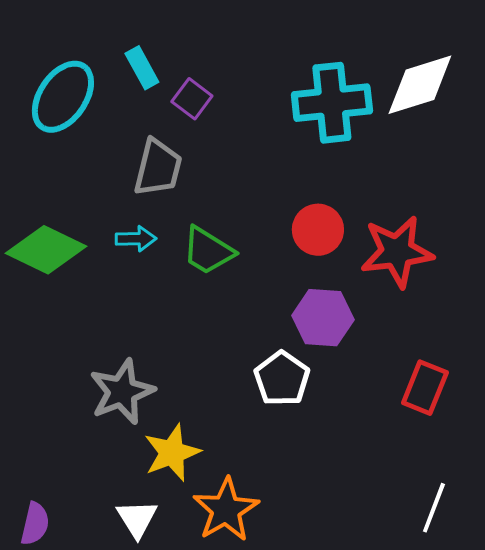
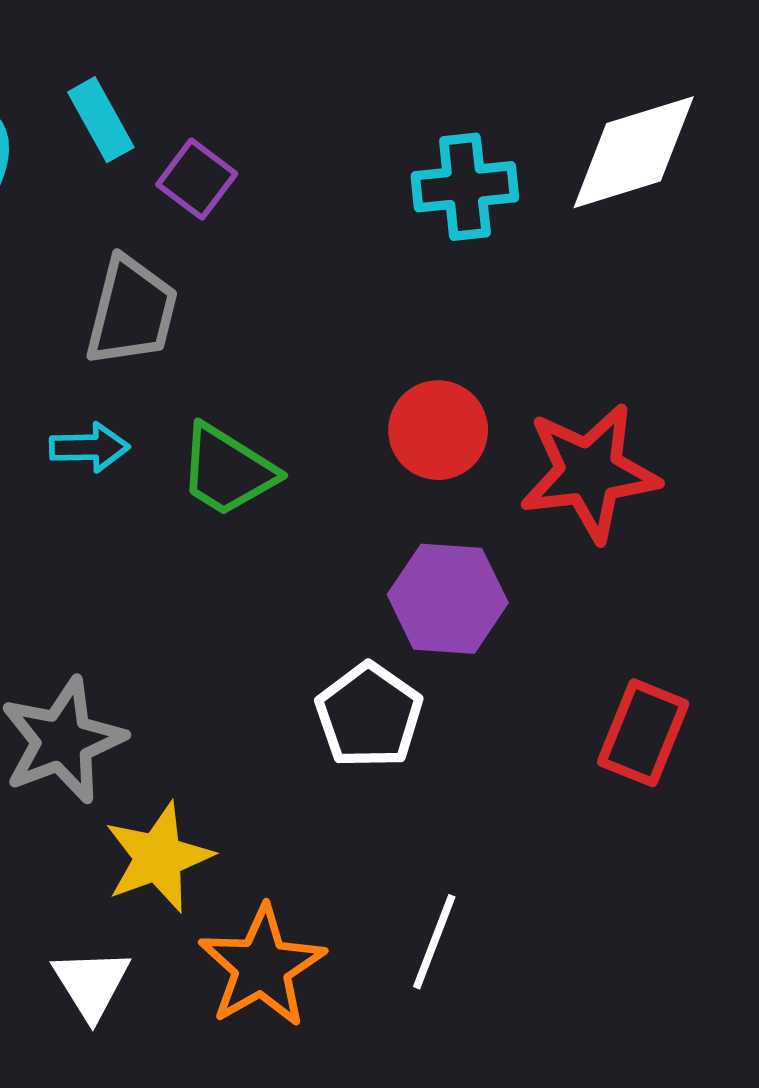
cyan cross: (332, 103) -> (465, 187), size x0.7
white line: (434, 508) -> (434, 942), moved

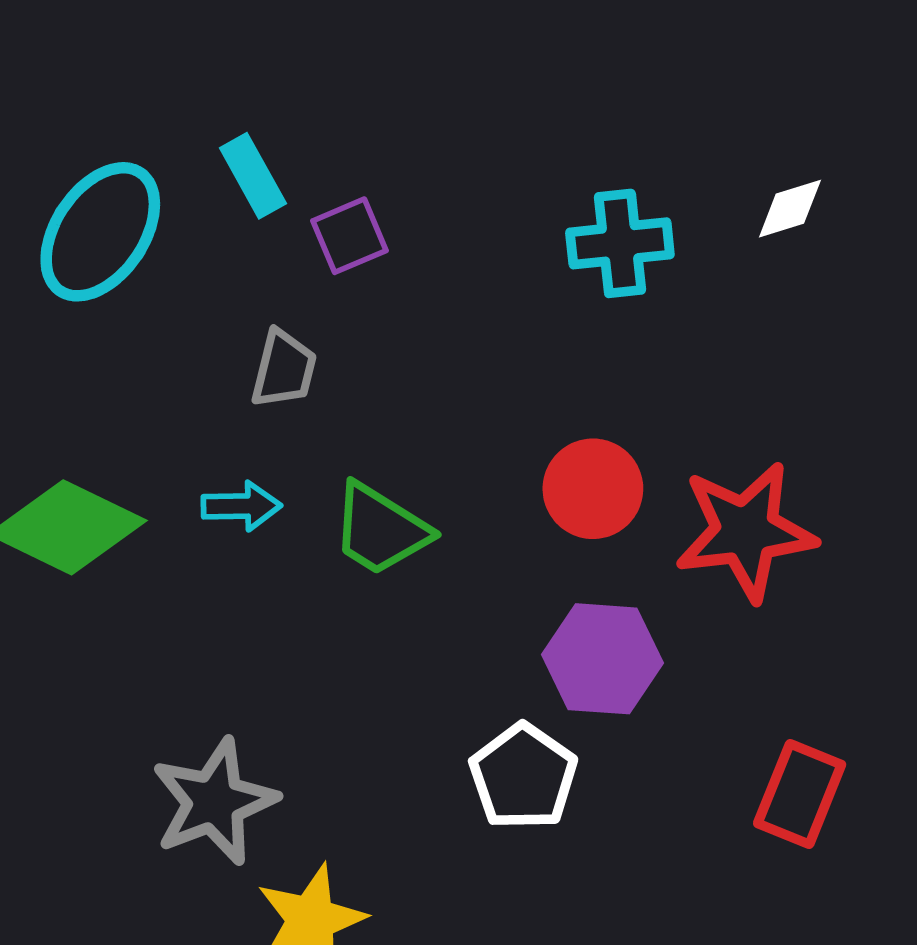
white diamond: (634, 152) -> (790, 209), size x0.5
purple square: (197, 179) -> (349, 236), turned 30
gray trapezoid: (132, 311) -> (284, 369), size x0.7

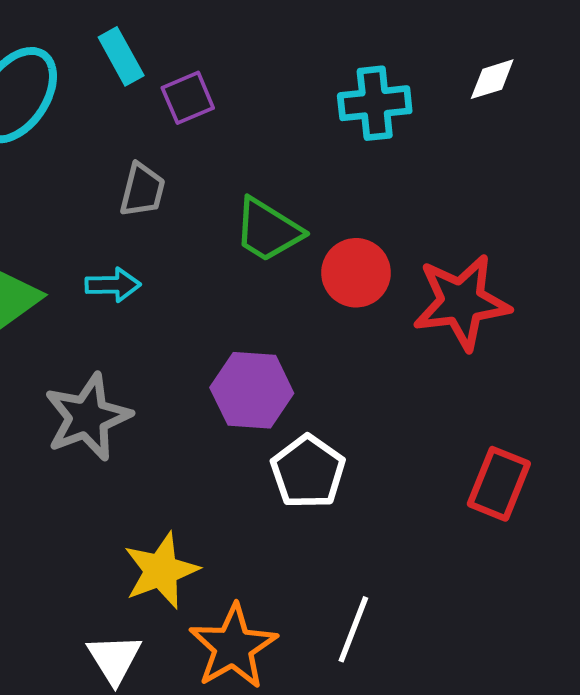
green trapezoid: (380, 529) -> (268, 230), moved
purple hexagon: (603, 659) -> (252, 390), moved
gray star: (214, 802) -> (88, 417), moved

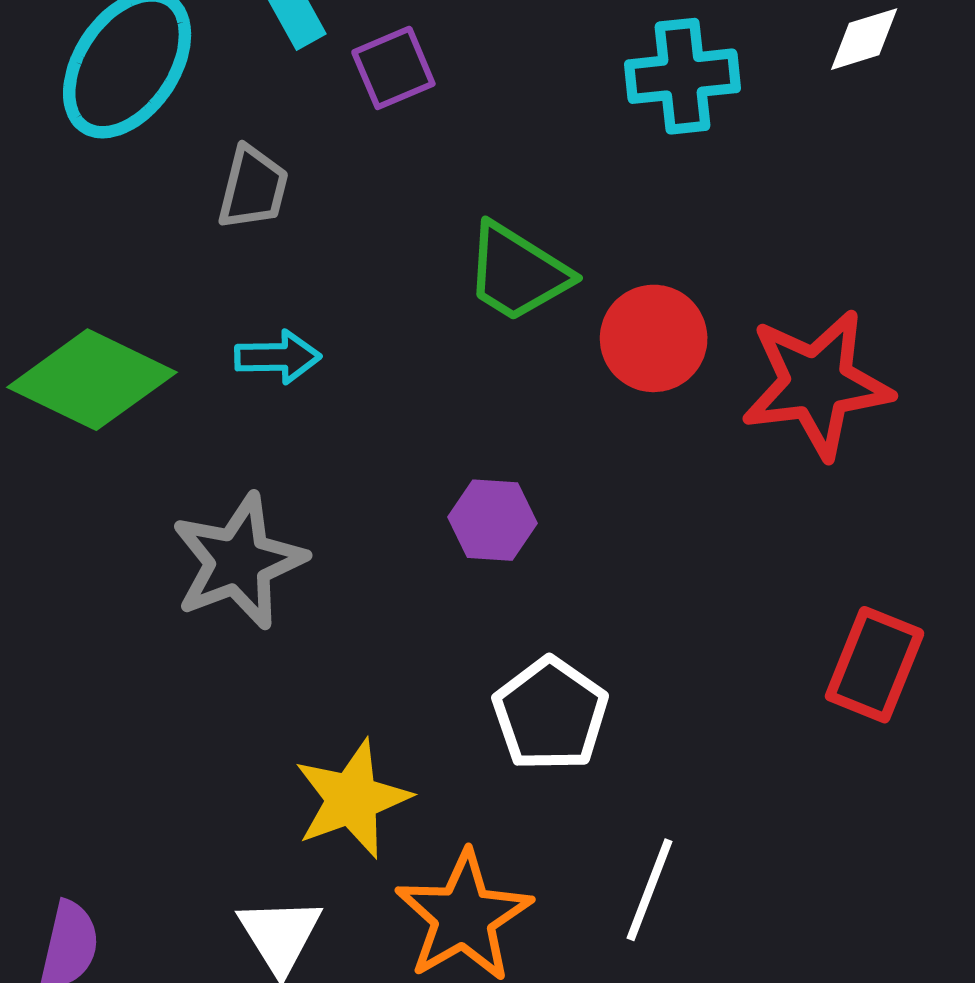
gray trapezoid: (142, 190) -> (253, 188), moved
purple hexagon: (252, 390) -> (493, 520), size x0.7
white pentagon: (308, 472) -> (550, 714), moved

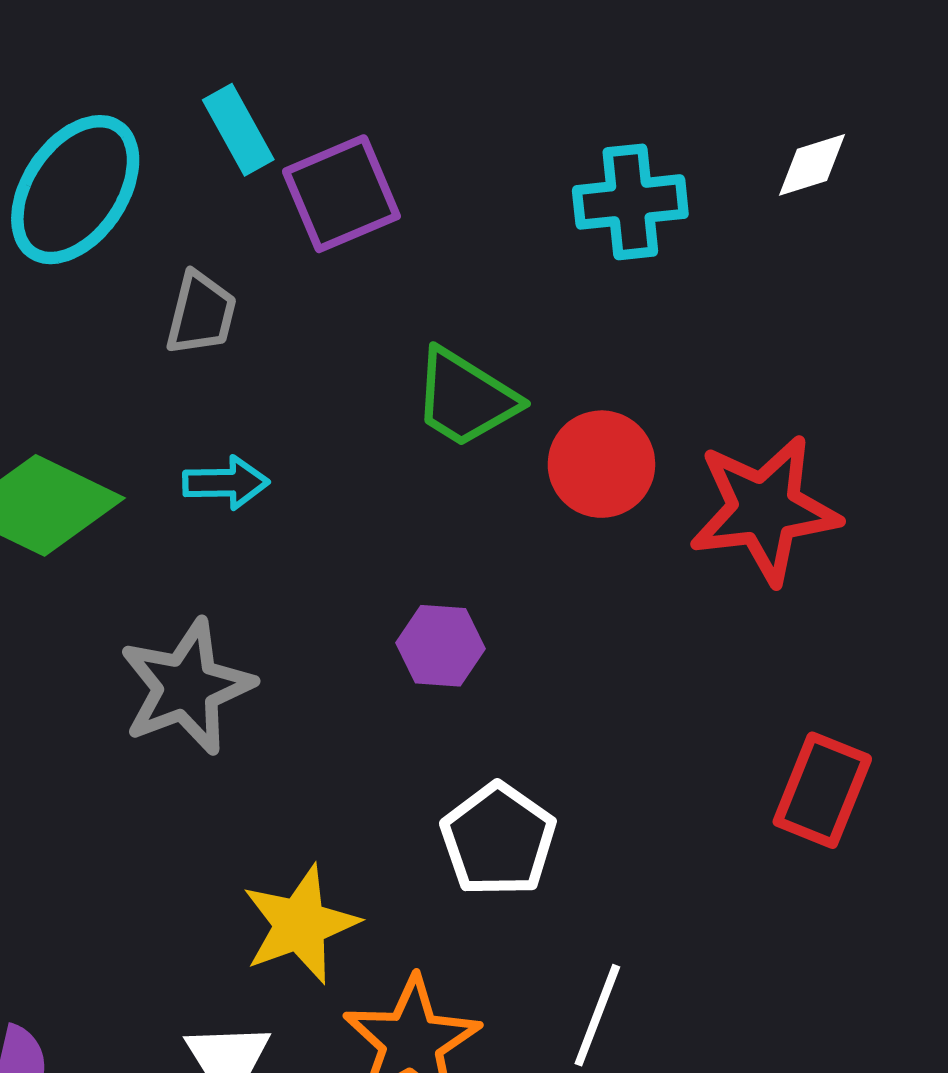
purple square: (393, 68) -> (341, 194), size x1.4

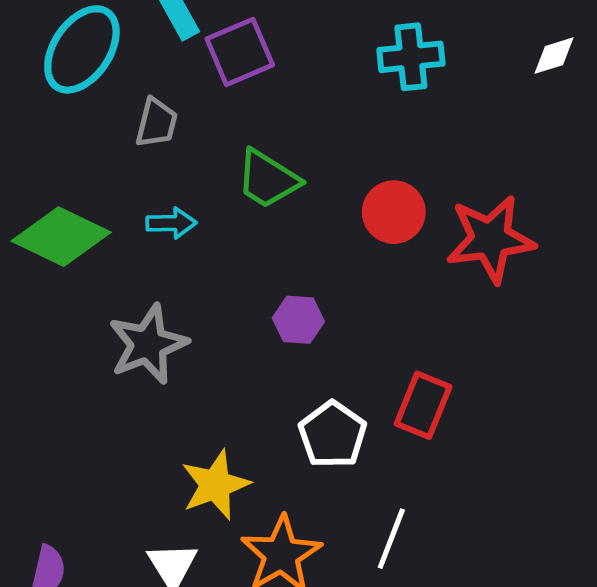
white diamond: (812, 165) -> (554, 56), moved
green trapezoid: (465, 398) -> (268, 179), moved
red rectangle: (822, 790) -> (423, 405), moved

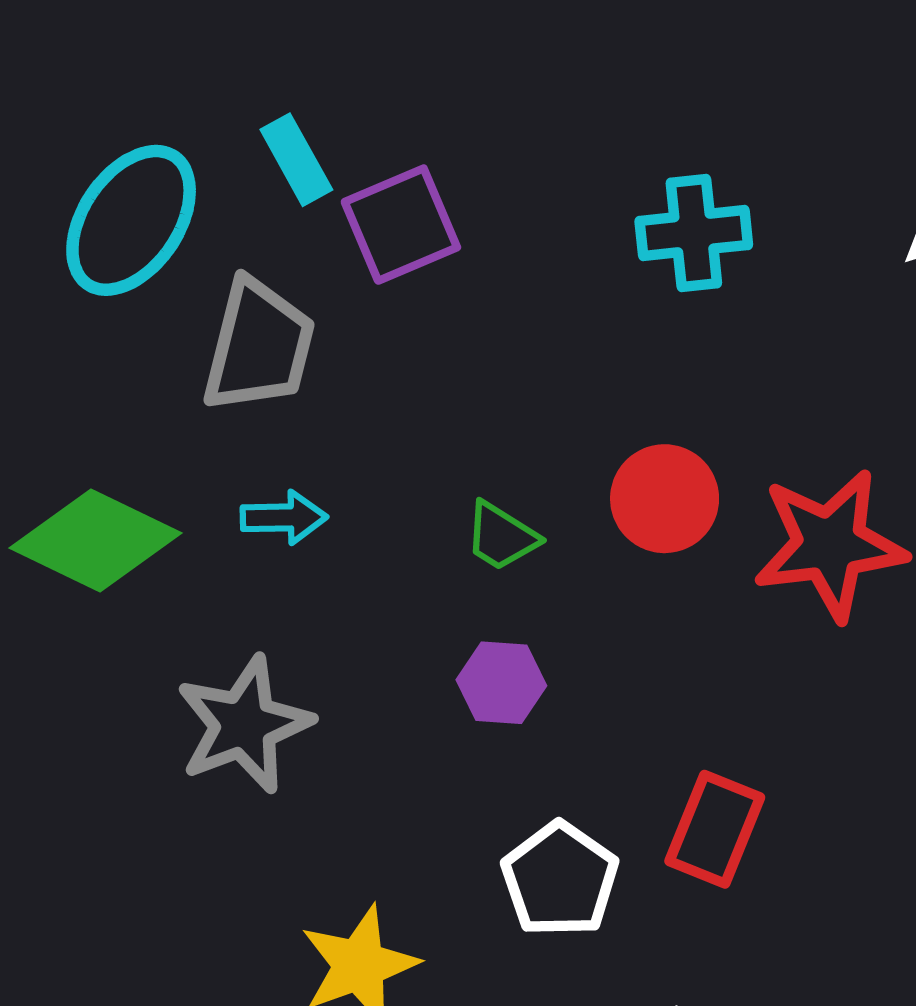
gray trapezoid: (157, 123) -> (259, 346), size x1.6
green trapezoid: (268, 179) -> (501, 536), moved, size x0.7

